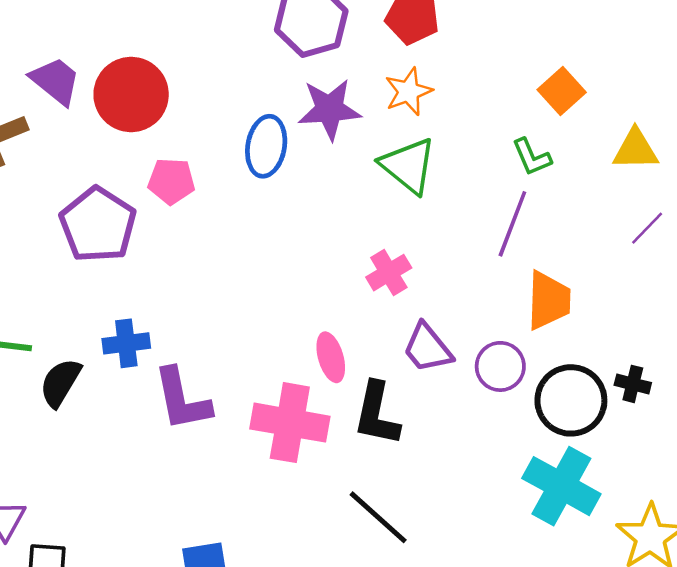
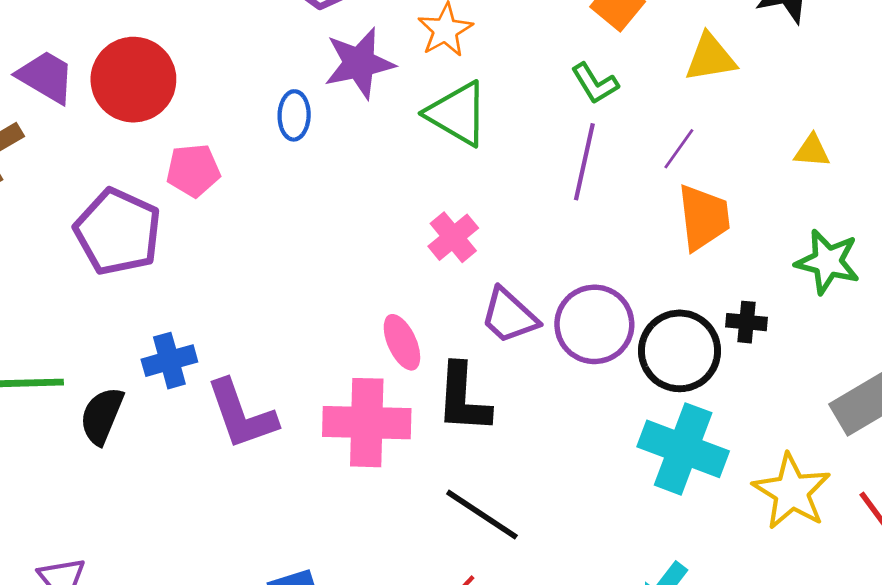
blue ellipse: (266, 146) -> (294, 115), size x0.7
purple line: (647, 228) -> (679, 149), moved
orange trapezoid: (549, 300) -> (704, 217), moved
purple circle: (500, 366) -> (594, 324), size x1.4

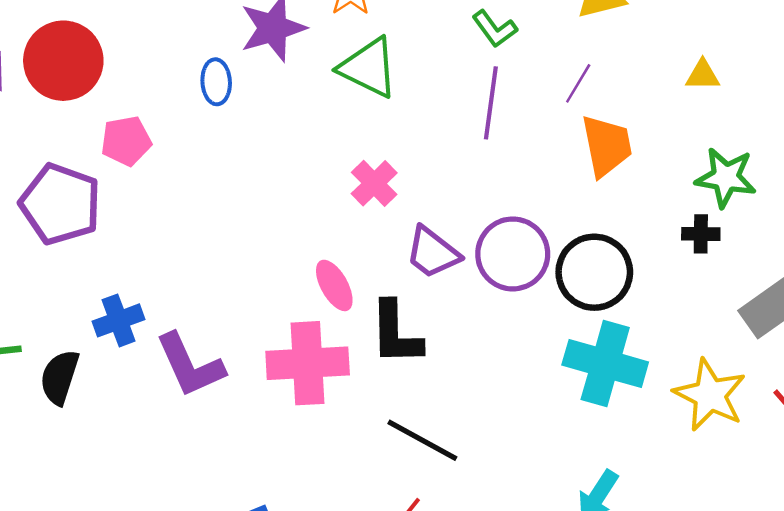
black cross: (747, 322) -> (701, 234), moved

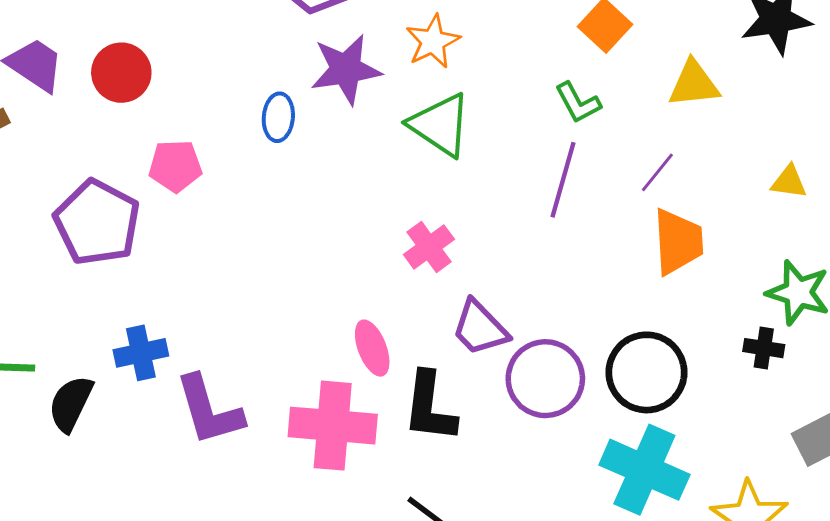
red circle: (63, 61) -> (121, 73), size x0.7
purple circle: (513, 254) -> (545, 379), moved

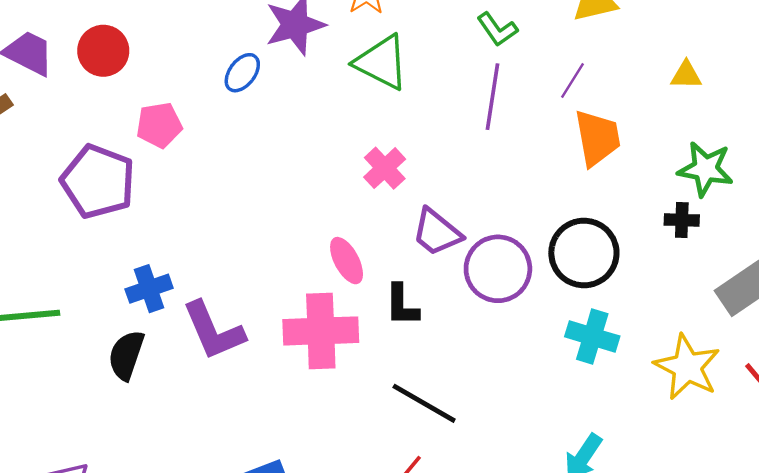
blue ellipse: (278, 117) -> (242, 73), turned 39
black semicircle: (71, 404) -> (126, 355), moved
black L-shape: (430, 407) -> (402, 305), size x0.7
cyan cross: (644, 470) -> (592, 336), size x0.7

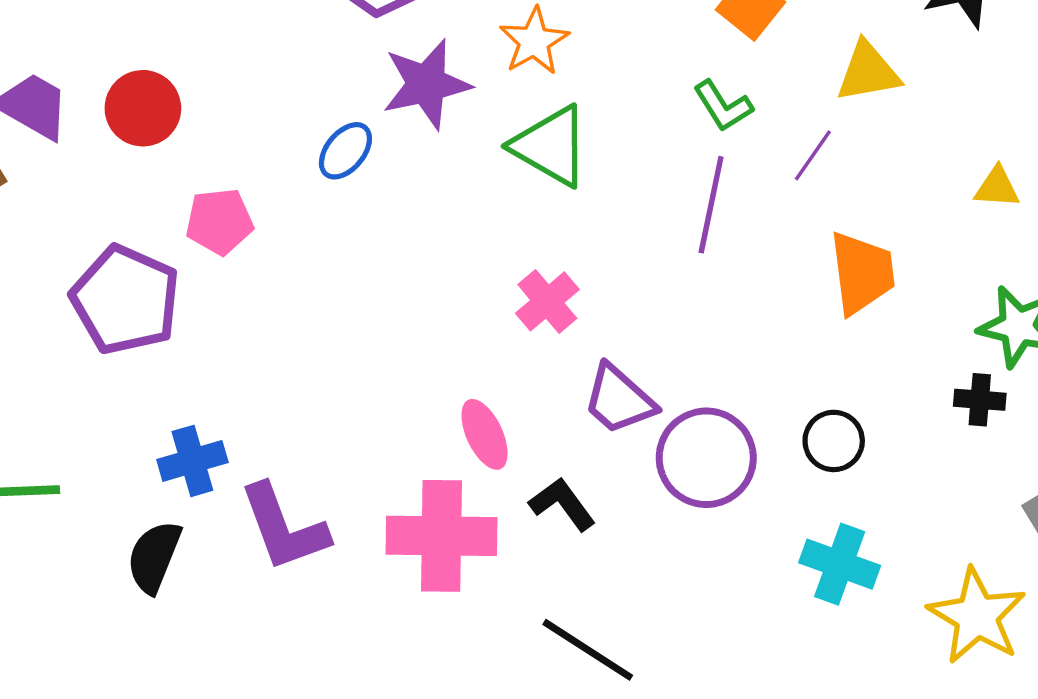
purple line: (572, 81) -> (813, 155), moved
black circle: (584, 253) -> (834, 441), size x0.6
black L-shape: (402, 305) -> (562, 504), turned 141

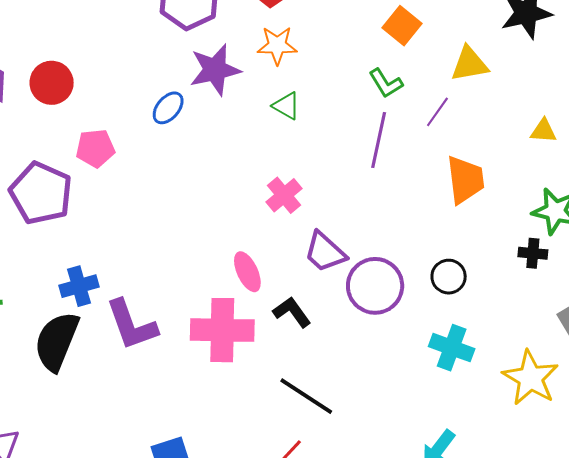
orange star: (534, 41) -> (277, 45), turned 30
green triangle: (551, 146) -> (286, 106), size x0.6
black semicircle: (154, 557) -> (57, 341), size x1.4

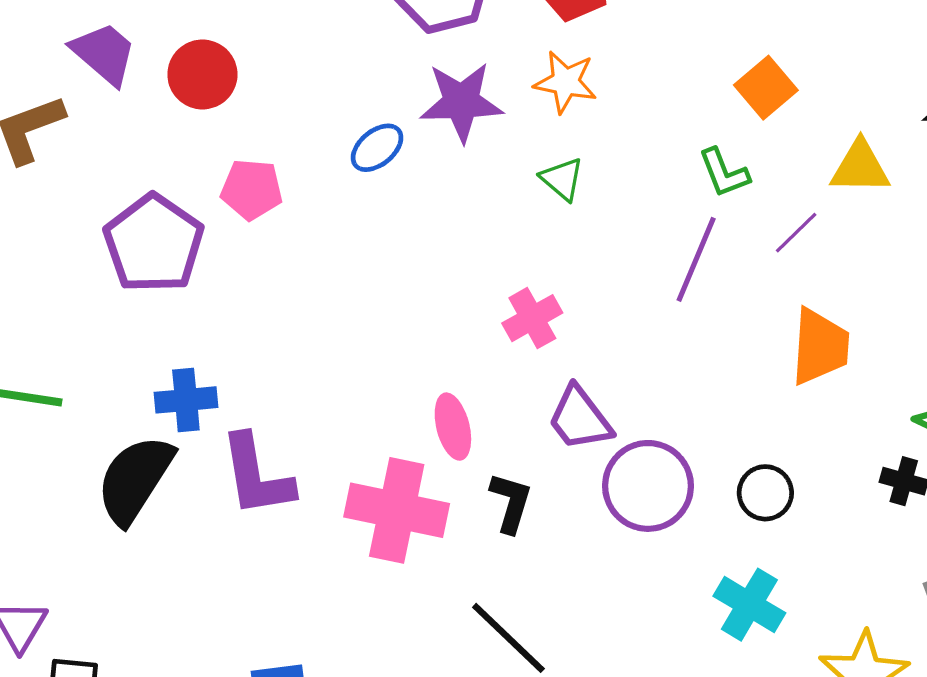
black L-shape: (292, 312) -> (511, 503), turned 42

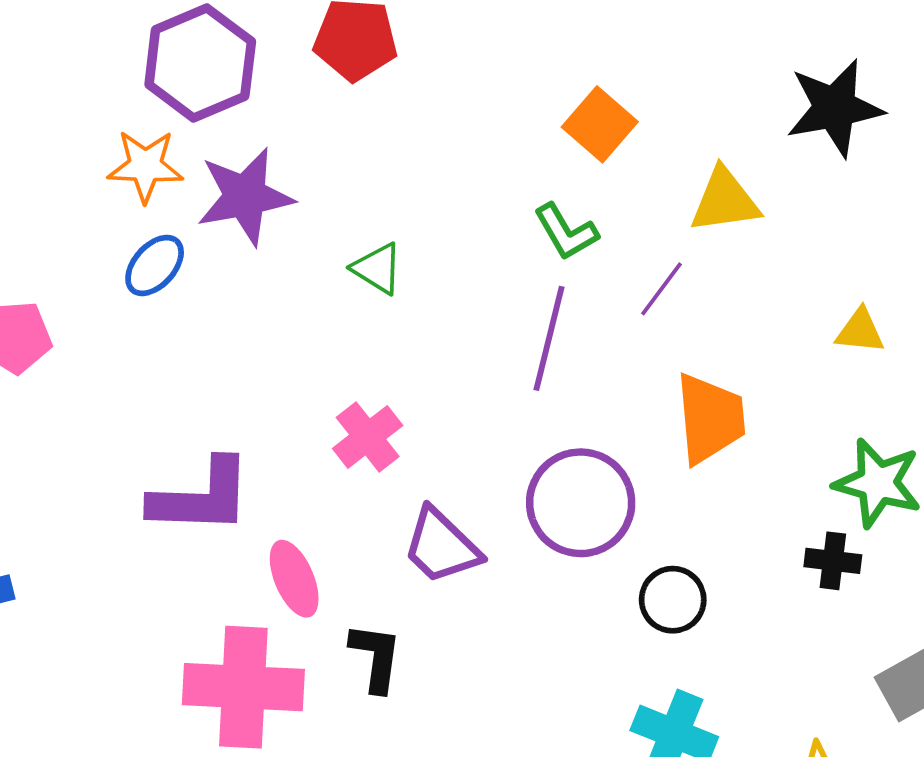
orange star: (565, 82) -> (145, 166), moved
purple L-shape: (257, 476) -> (201, 497), moved, turned -70
purple circle: (648, 486) -> (581, 503), moved

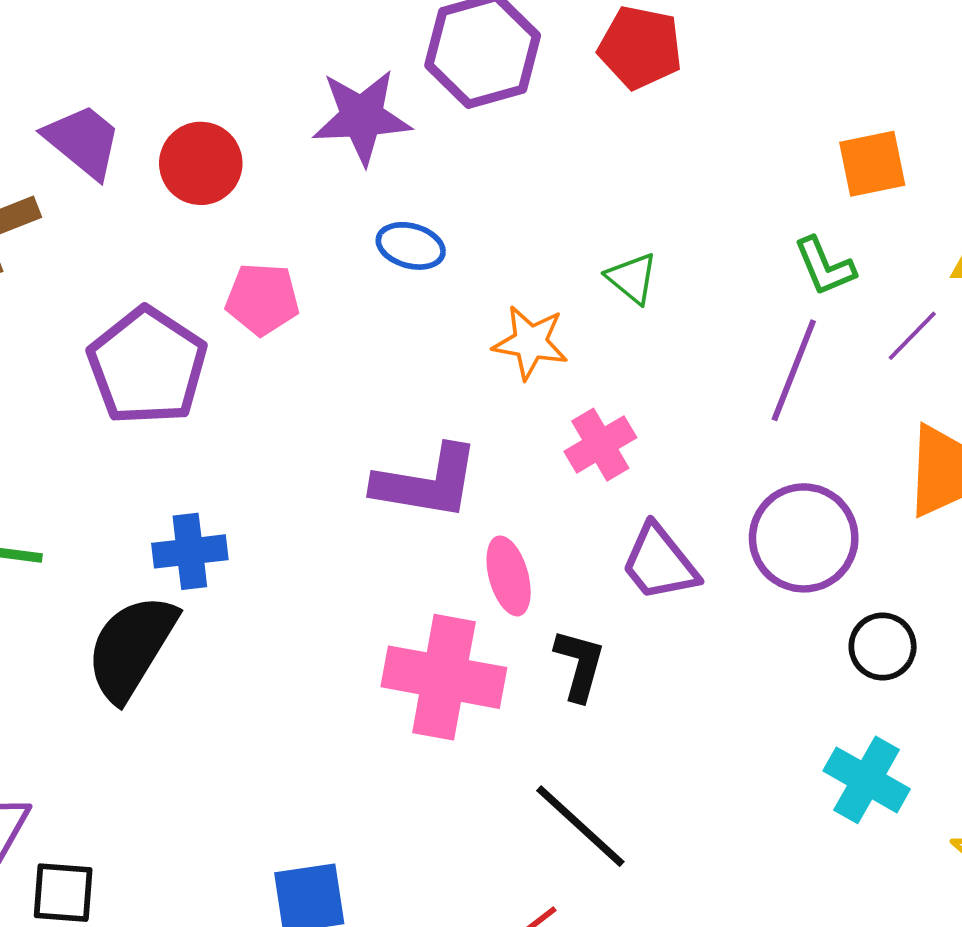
orange square: (600, 124) -> (872, 164), turned 30
orange star: (145, 166) -> (530, 342), moved
purple star: (245, 196) -> (362, 117), moved
blue ellipse: (155, 265) -> (411, 246), turned 56

